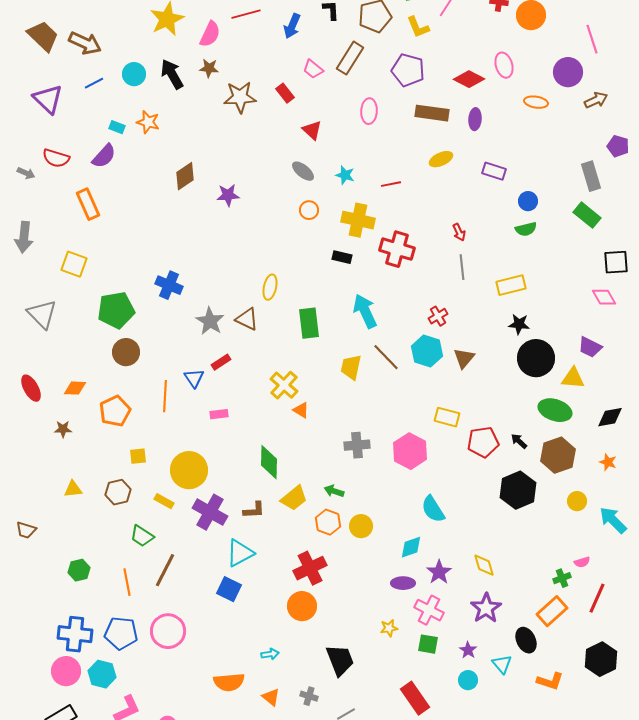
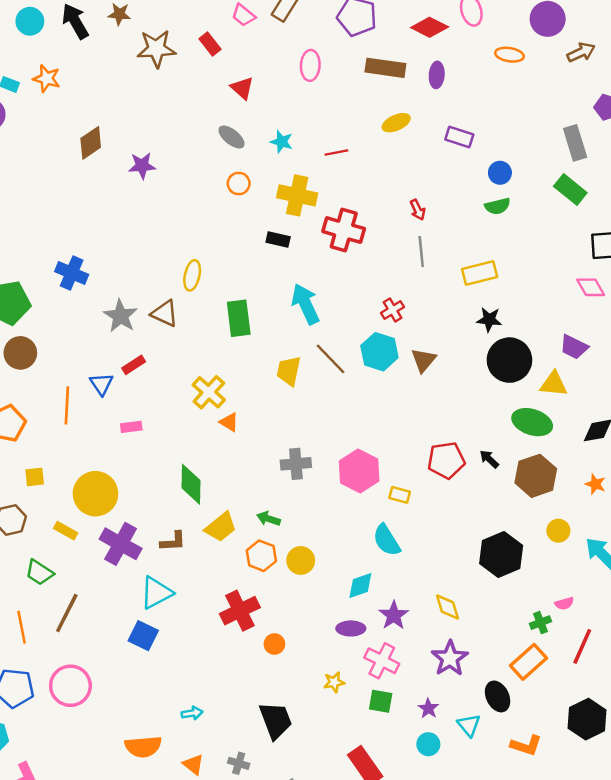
yellow rectangle: (447, 417) -> (400, 495), moved, size x0.7
black hexagon: (518, 490) -> (501, 555), moved
orange circle: (302, 606) -> (274, 644), moved, size x0.6

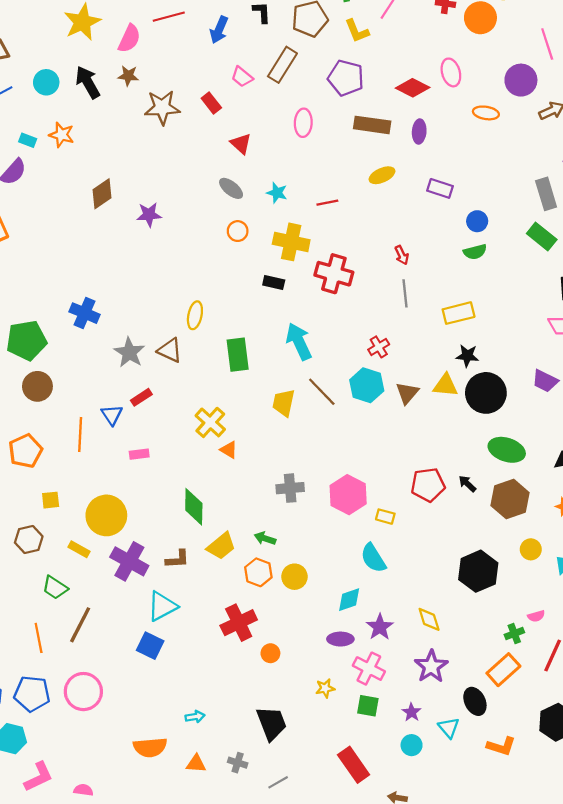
yellow triangle: (554, 384) -> (445, 385), moved
orange triangle: (193, 764) -> (196, 764), turned -35

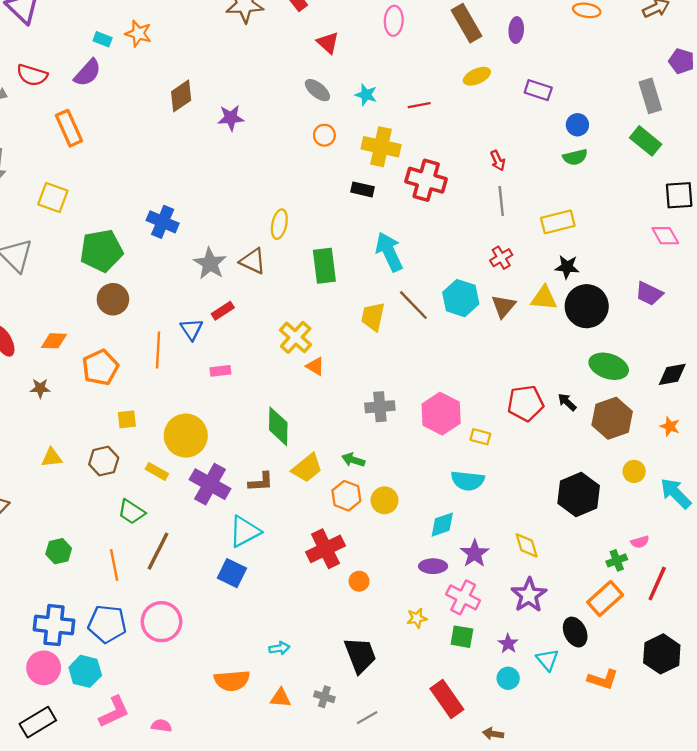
brown rectangle: (372, 125) -> (467, 23), turned 52
red cross: (379, 347) -> (501, 258), moved
cyan semicircle: (373, 558) -> (468, 481), turned -52

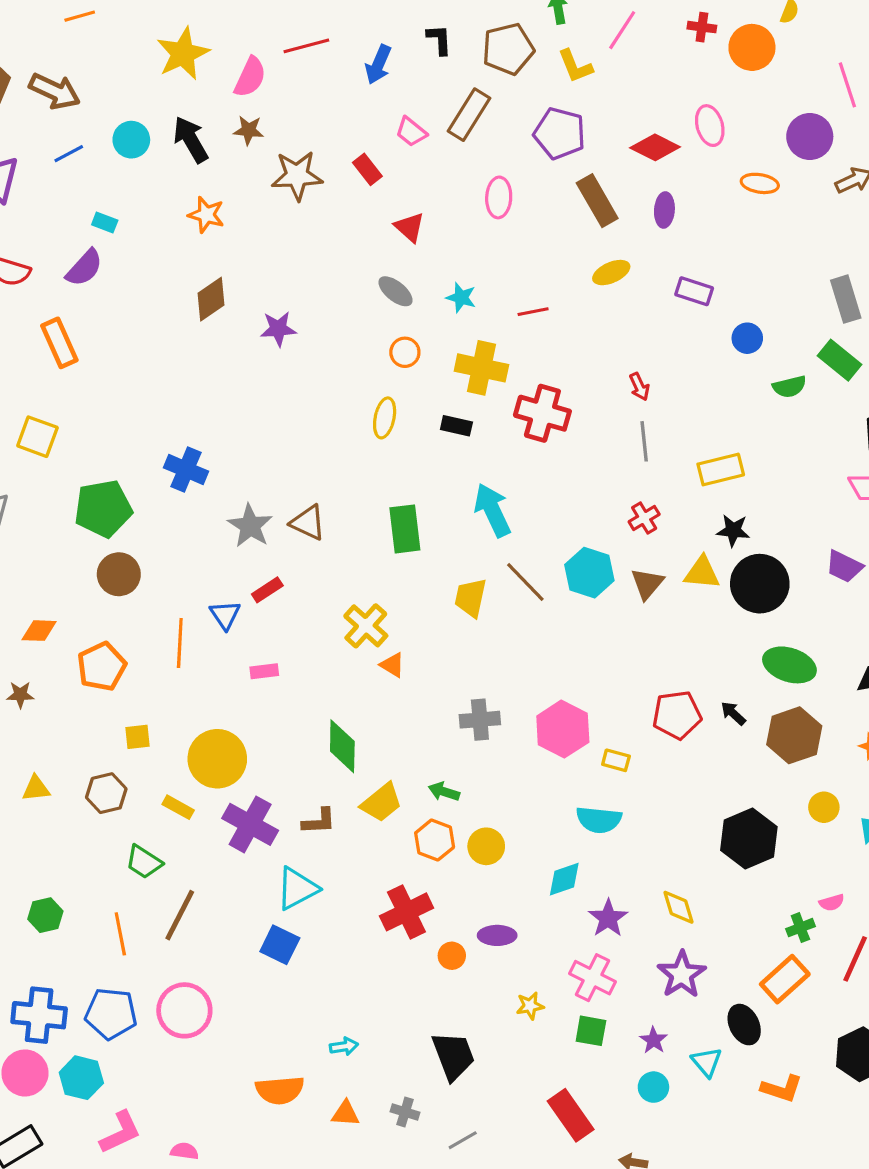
orange star: (138, 33) -> (206, 215), moved
green semicircle: (575, 157) -> (789, 387), moved
yellow ellipse: (279, 224) -> (385, 418), moved
purple ellipse: (433, 566) -> (497, 935), moved

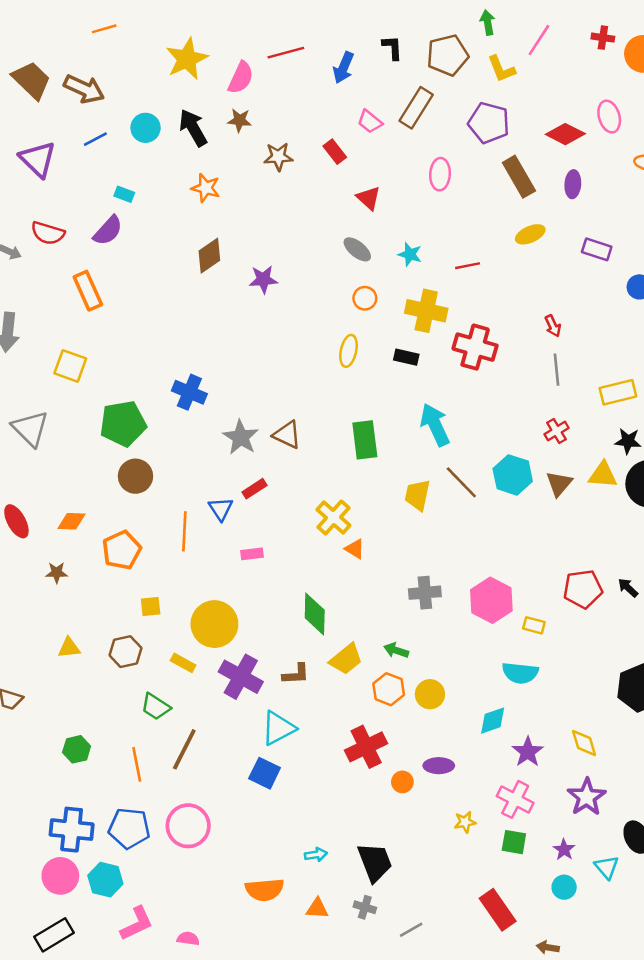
brown star: (297, 176) -> (278, 157), size x0.7
black trapezoid: (453, 1056) -> (375, 862), moved

